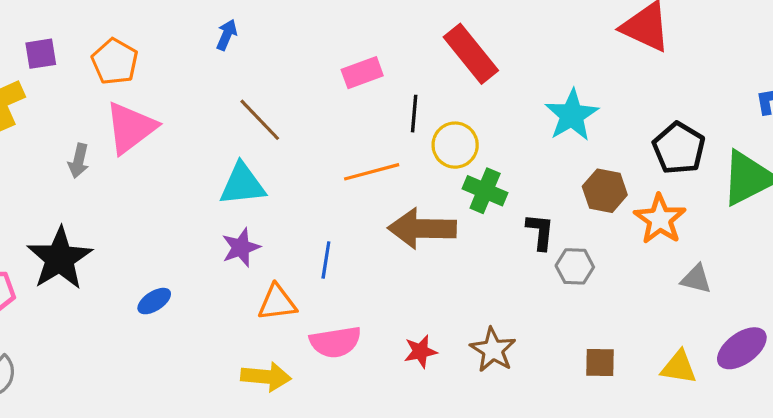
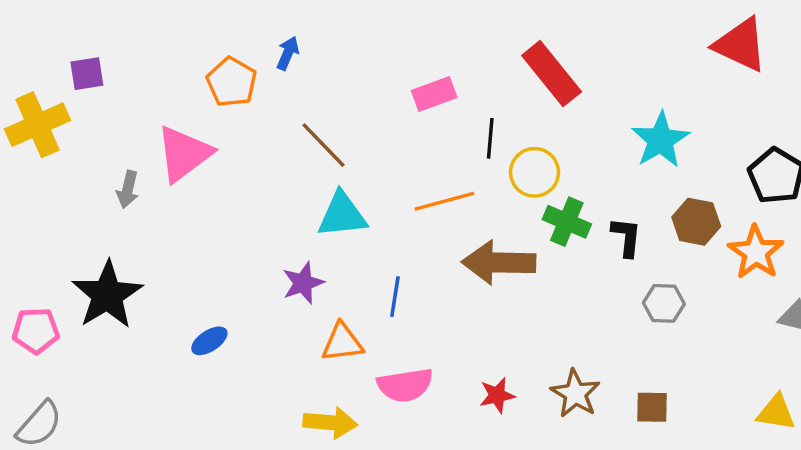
orange pentagon: (115, 62) -> (232, 82), moved
cyan triangle: (242, 184) -> (342, 215), moved
black L-shape: (540, 232) -> (626, 237), moved
brown square: (600, 362) -> (652, 407), moved

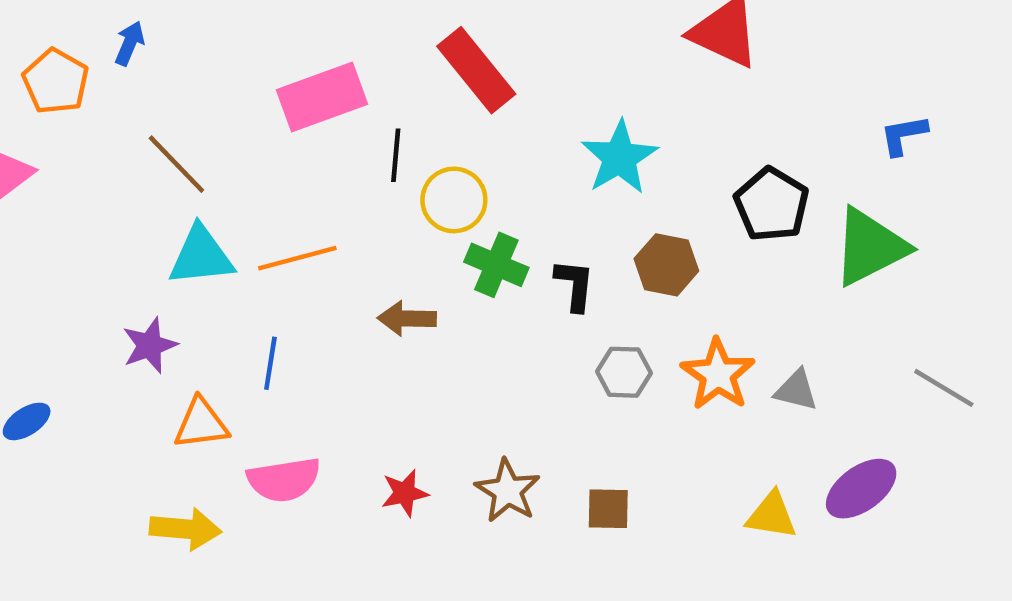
pink rectangle: (434, 94) -> (322, 97), size x1.5
orange line: (444, 201) -> (297, 258), moved
orange star: (756, 252) -> (718, 374), moved
brown arrow: (499, 263) -> (407, 319), size x0.6

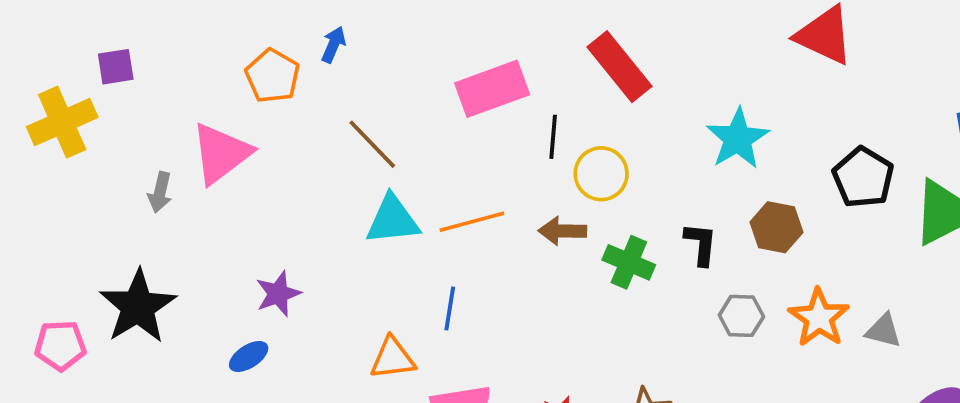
green cross: (496, 265) -> (629, 262), moved
brown arrow: (407, 319) -> (562, 231), moved
purple star: (150, 345) -> (278, 294), moved

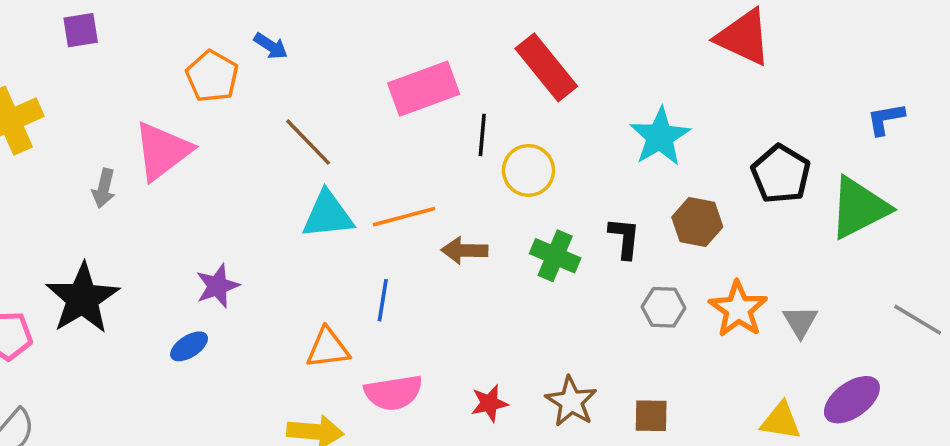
blue arrow: (333, 45) -> (271, 46), turned 100
purple square: (116, 67) -> (81, 30), moved
brown arrow: (562, 231) -> (464, 250), moved
gray triangle: (884, 331) -> (800, 322), turned 45

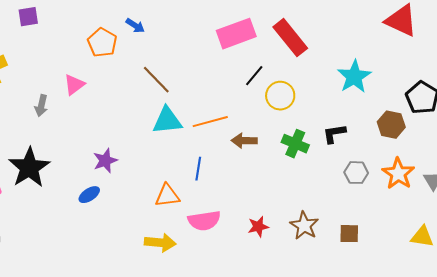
pink rectangle: (424, 89) -> (236, 34), moved
black line: (482, 135) -> (254, 76), turned 35
pink triangle: (162, 151) -> (74, 85), size x0.6
brown hexagon: (697, 222) -> (391, 125), moved
black L-shape: (624, 238) -> (334, 134), turned -105

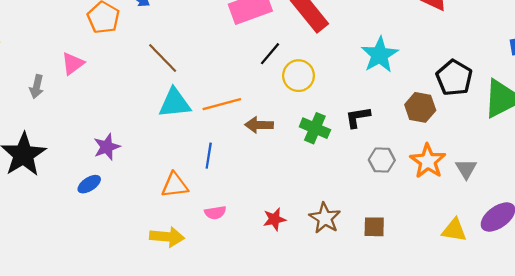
pink semicircle: (204, 221) -> (215, 213), size x0.6

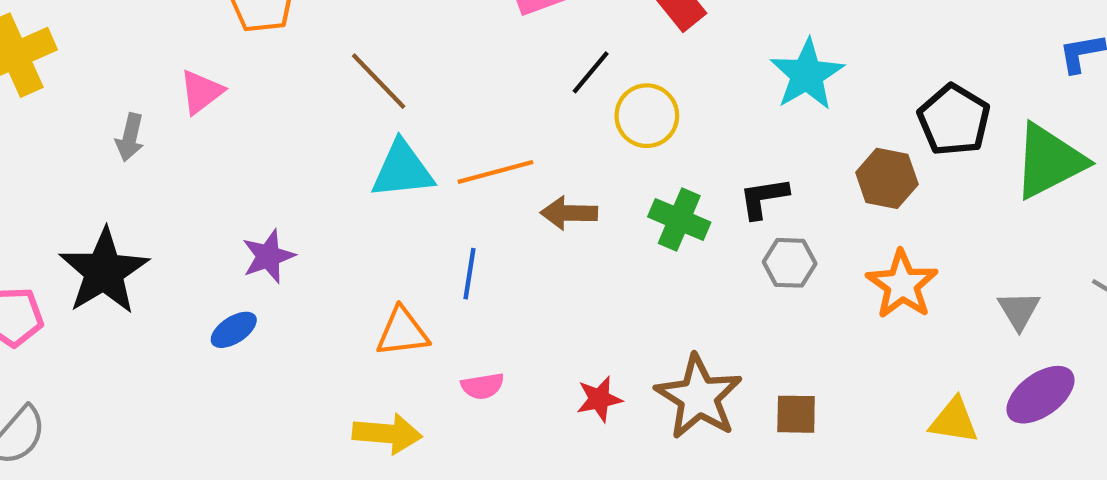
gray hexagon: (382, 160) -> (790, 263), moved
gray triangle: (466, 169) -> (1019, 310), moved
brown star: (325, 218) -> (699, 397), size x1.4

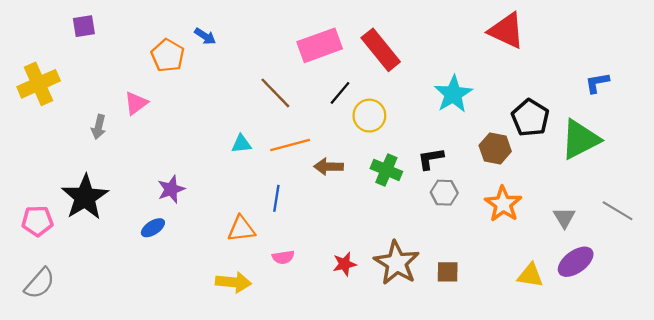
brown line: (379, 81) -> (275, 93), moved
cyan triangle: (402, 170) -> (241, 144), size x0.6

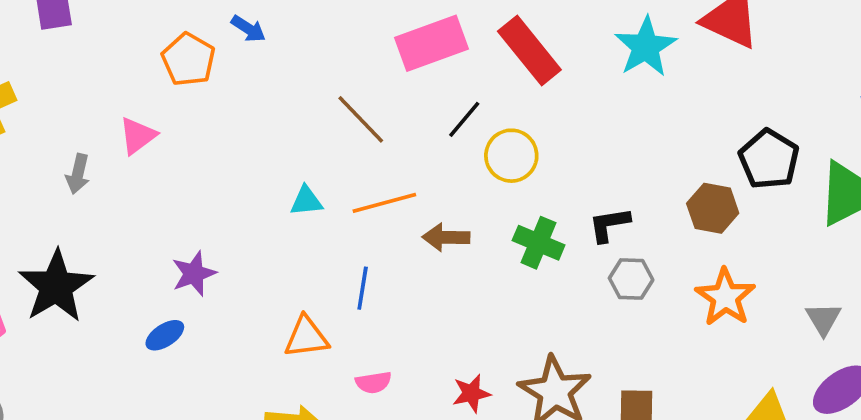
cyan star: (453, 94) -> (646, 47), moved

